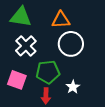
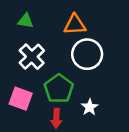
green triangle: (21, 17) -> (26, 21), size x0.6
green pentagon: (48, 72) -> (59, 89), turned -30

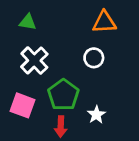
orange triangle: (75, 25) -> (104, 22), moved
white circle: (87, 54) -> (94, 58), size x0.6

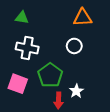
white cross: (34, 60) -> (27, 48), turned -35
red arrow: (61, 127) -> (59, 100), moved

